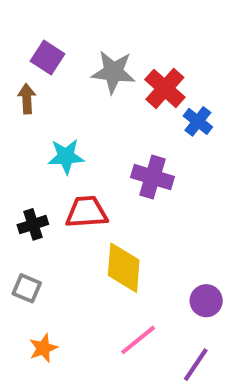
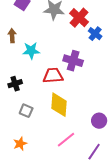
brown arrow: (27, 99) -> (12, 36), moved
red trapezoid: (87, 212) -> (53, 76), moved
gray square: (27, 288) -> (26, 111), moved

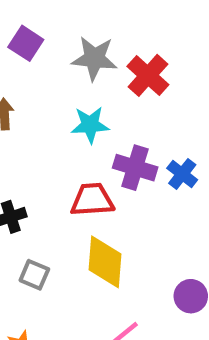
blue cross: (95, 34) -> (182, 174), moved
cyan star: (31, 51) -> (90, 125), moved

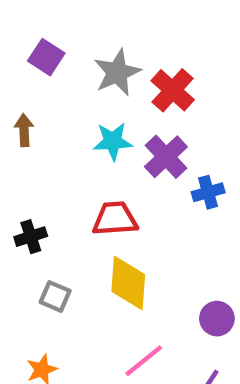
gray star: (94, 58) -> (117, 73), turned -30
purple cross: (135, 168) -> (166, 157), moved, turned 30
blue cross: (182, 174) -> (208, 192), turned 36

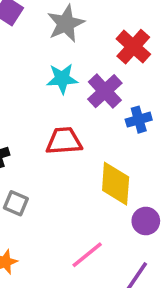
red cross: (173, 90) -> (133, 47), moved
yellow diamond: (128, 283) -> (116, 184), moved

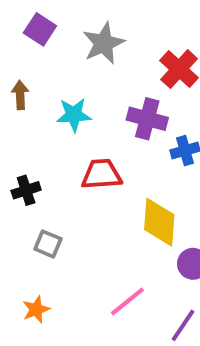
cyan star: (62, 79) -> (74, 115), moved
purple cross: (105, 91) -> (147, 119), turned -32

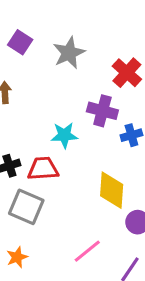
cyan star: (74, 115) -> (64, 135), moved
red trapezoid: (102, 174) -> (43, 169), moved
gray square: (48, 244) -> (26, 207), size x1.6

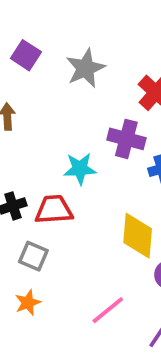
gray square: (26, 207) -> (33, 256), size x0.7
orange star: (17, 257) -> (28, 303), moved

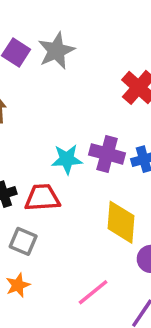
gray star: (85, 68) -> (56, 51), moved
purple cross: (126, 139) -> (107, 154), moved

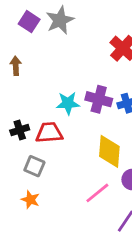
orange star: (18, 285) -> (30, 200), turned -30
pink line: (93, 292) -> (97, 193), moved

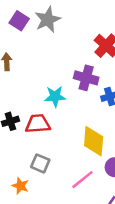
purple cross: (99, 99) -> (86, 78), moved
gray square: (34, 166) -> (40, 163), moved

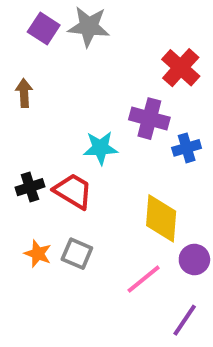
gray star: (48, 20) -> (89, 27), turned 30
red trapezoid: (38, 124) -> (73, 191), turned 35
orange star: (20, 186) -> (38, 254), moved

